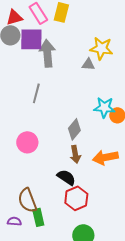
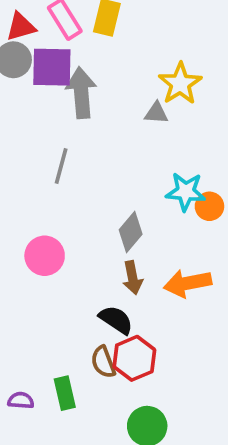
yellow star: (101, 48) -> (180, 84), turned 30
brown semicircle: (27, 200) -> (103, 362), moved, size x0.7

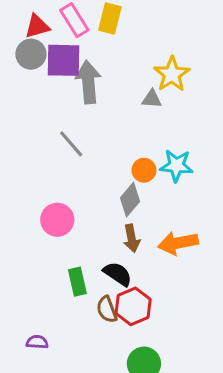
gray line: (61, 166) -> (71, 144), turned -56
orange circle: (209, 206) -> (144, 170), moved
green rectangle: (65, 393) -> (77, 282), moved

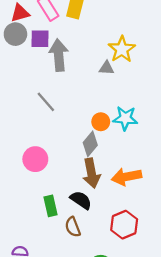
purple square: (63, 60) -> (40, 39), size x0.7
brown arrow: (132, 238) -> (91, 173), size x1.4
red hexagon: (133, 306) -> (124, 225), moved

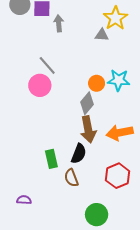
gray arrow: (59, 55) -> (59, 23), size x0.6
pink circle: (35, 159) -> (40, 85), moved
black semicircle: (81, 200) -> (79, 154), turned 78

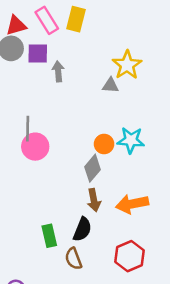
gray line: (47, 65) -> (28, 129), moved, turned 42
brown arrow: (88, 129) -> (94, 200), size x0.7

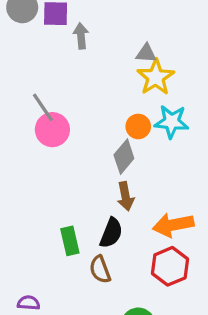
yellow star: (127, 65) -> (156, 77), moved
gray line: (28, 129) -> (43, 107), turned -35
orange arrow: (132, 204) -> (173, 225), moved

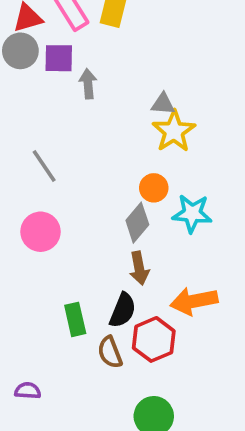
cyan star: (172, 122) -> (192, 213), moved
pink circle: (52, 130) -> (40, 232), moved
red hexagon: (170, 266) -> (154, 339), moved

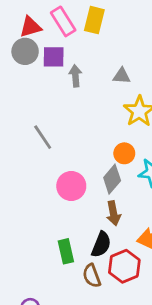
gray triangle: (163, 104) -> (122, 76), moved
pink circle: (40, 232) -> (71, 186), moved

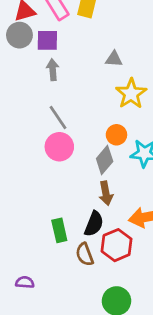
gray arrow: (75, 76) -> (53, 70), moved
gray line: (43, 137) -> (58, 117), moved
pink circle: (71, 186) -> (59, 147), moved

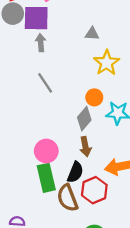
purple square: (47, 40) -> (36, 18), size x1.4
pink circle: (59, 147) -> (46, 151), moved
green rectangle: (59, 230) -> (46, 178), size x1.4
brown semicircle: (85, 254) -> (67, 198), size x1.4

